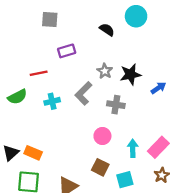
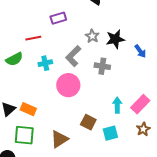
blue arrow: (158, 88) -> (140, 51), turned 88
pink circle: (102, 136) -> (68, 85), moved, size x1.5

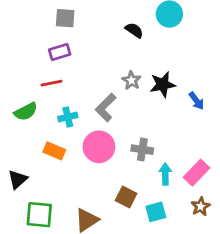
purple rectangle: (58, 18) -> (60, 52), moved
gray cross: (102, 66) -> (142, 150), moved
orange rectangle: (28, 109) -> (54, 151), moved

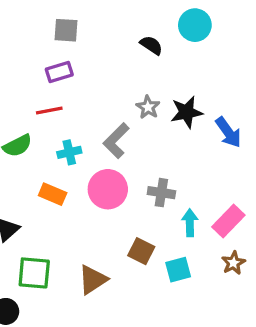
blue arrow: (197, 101) -> (228, 132), size x1.4

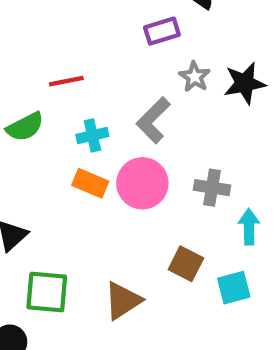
purple rectangle: (59, 72) -> (162, 31), moved
orange rectangle: (53, 194) -> (90, 183), moved

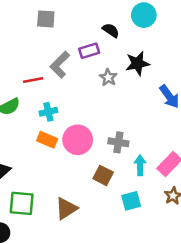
black star: (245, 83) -> (137, 63), moved
gray L-shape: (153, 120) -> (60, 65), moved
brown square: (186, 264) -> (103, 175), moved

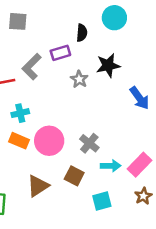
black semicircle: (111, 30) -> (82, 33), turned 60
gray cross: (118, 142) -> (89, 143), turned 30
cyan arrow: (140, 165) -> (111, 166), turned 90
brown triangle: (66, 208) -> (38, 186), moved

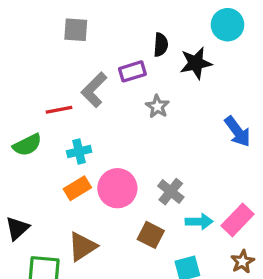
cyan circle: (114, 18) -> (228, 25), moved
black star: (108, 65) -> (196, 63), moved
orange rectangle: (19, 141) -> (77, 188), turned -54
brown triangle: (38, 186) -> (82, 247), moved

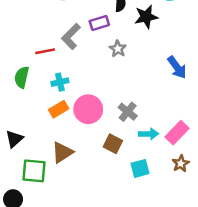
green semicircle: (27, 145) -> (22, 77), turned 130

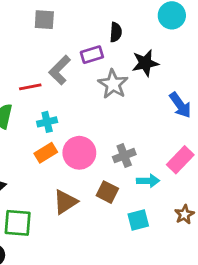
black star: (146, 17) -> (145, 63), moved
gray star: (118, 49) -> (113, 84), size x1.5
gray cross: (128, 112) -> (124, 156), turned 30
pink rectangle: (177, 133) -> (180, 160), moved
brown triangle: (62, 152) -> (65, 202), moved

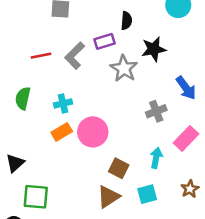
red line: (30, 87) -> (41, 56), moved
gray cross: (124, 156) -> (156, 111), moved
cyan arrow: (148, 181) -> (156, 158), turned -78
brown triangle: (65, 202) -> (108, 197), moved

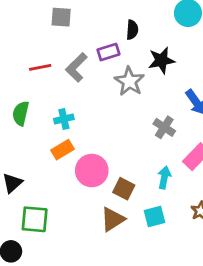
gray cross: (156, 111) -> (164, 127), turned -36
pink circle: (93, 132) -> (92, 171), moved

